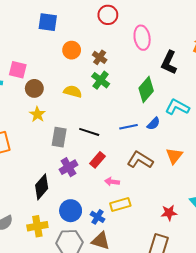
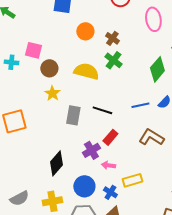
yellow semicircle: (73, 92) -> (86, 71), size x1.4
purple cross: (68, 167) -> (91, 150), moved
pink arrow: (112, 182) -> (108, 165), moved

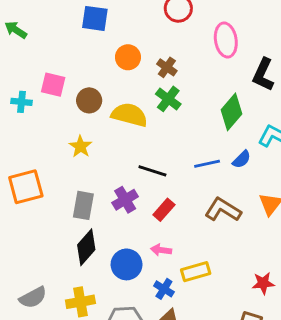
brown circle: (49, 68) -> (89, 100), moved
gray rectangle: (73, 115) -> (83, 205), moved
purple cross: (91, 150) -> (125, 200), moved
blue circle: (84, 186) -> (127, 264), moved

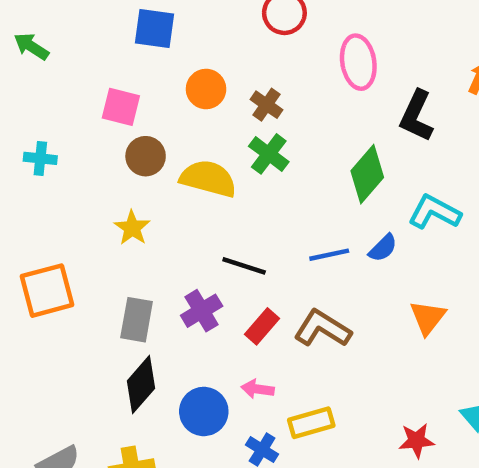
pink square: (53, 85) -> (121, 107), moved
brown L-shape: (223, 210) -> (322, 329), moved

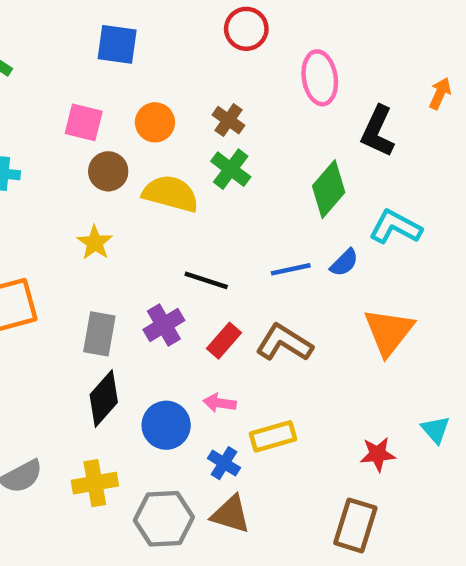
orange circle: (206, 89) -> (155, 122), moved
orange triangle: (428, 317) -> (389, 332), size x1.4

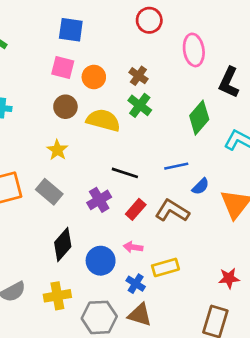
pink square: (84, 122) -> (63, 68), moved
blue semicircle: (344, 263) -> (201, 186), moved
gray rectangle: (99, 334) -> (49, 192), moved, turned -60

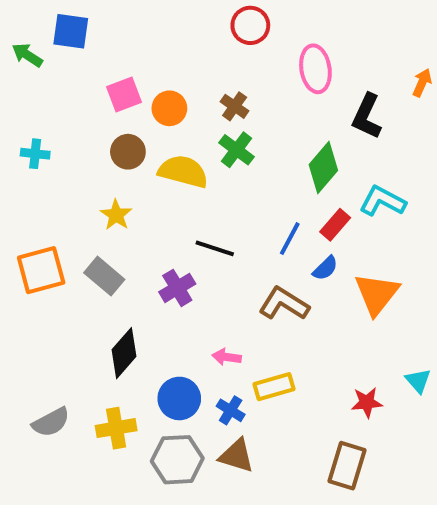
blue square: (71, 30) -> (71, 31), moved
pink square: (63, 68) -> (124, 94), turned -35
blue line: (176, 166) -> (290, 239), turned -50
red rectangle: (136, 209) -> (335, 225), moved
blue circle: (101, 261) -> (179, 398), moved

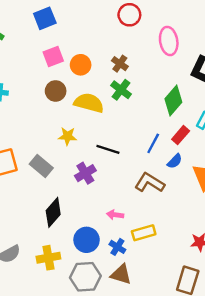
blue square: (71, 31) -> (45, 18), moved, turned -30
yellow star: (116, 215) -> (67, 136), moved, turned -30

